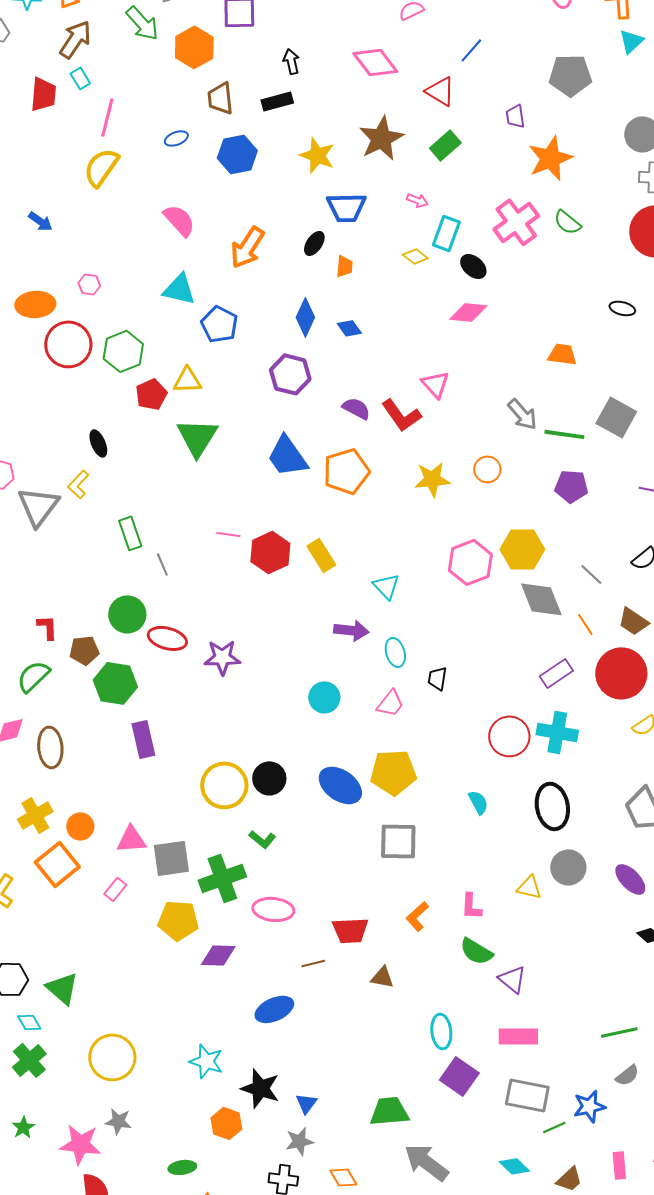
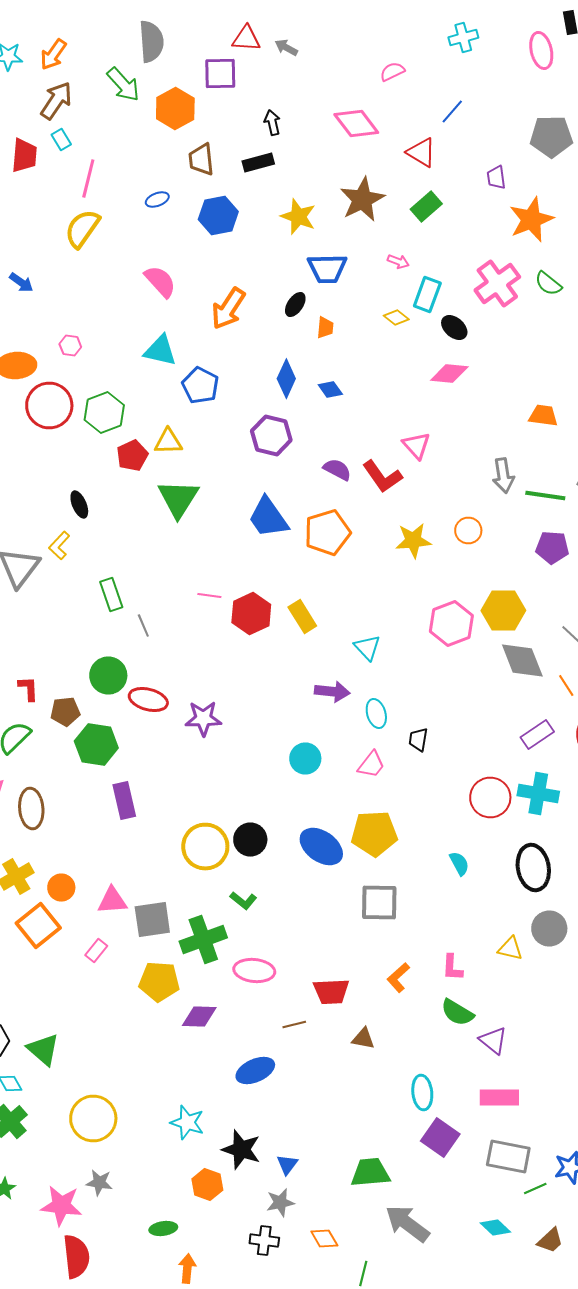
gray arrow: (522, 414) -> (503, 476), turned 32

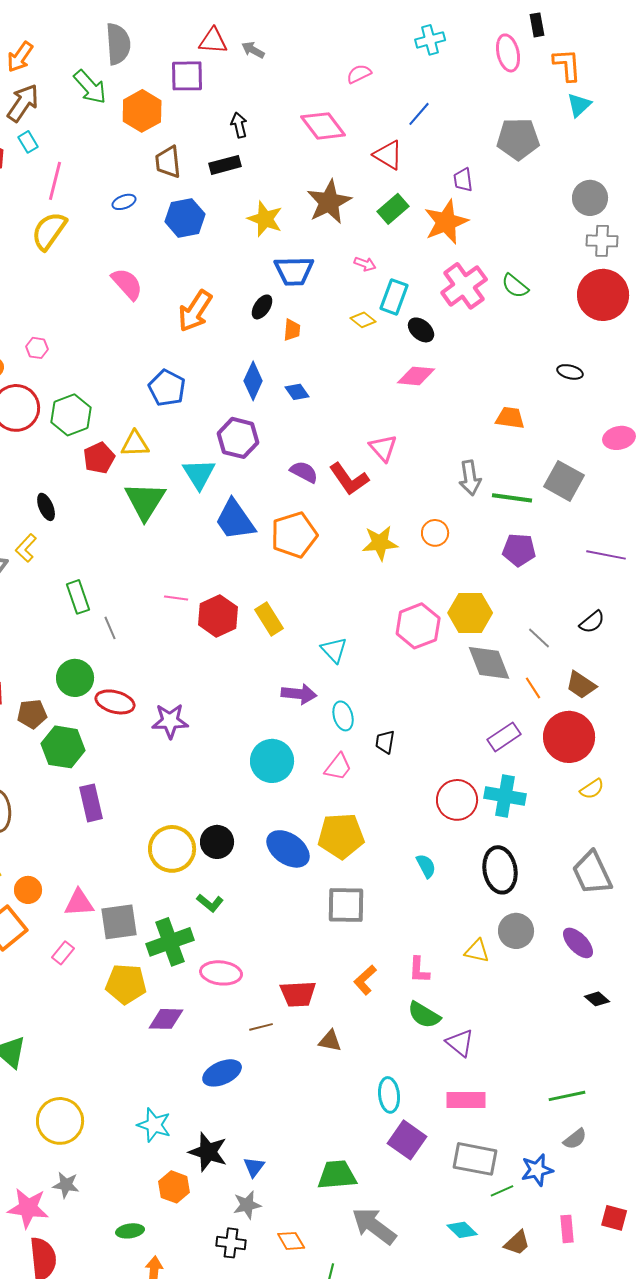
orange star: (531, 220) -> (446, 222), moved
cyan triangle: (160, 350) -> (199, 474), moved, turned 45
cyan circle: (305, 758) -> (272, 761), size x1.4

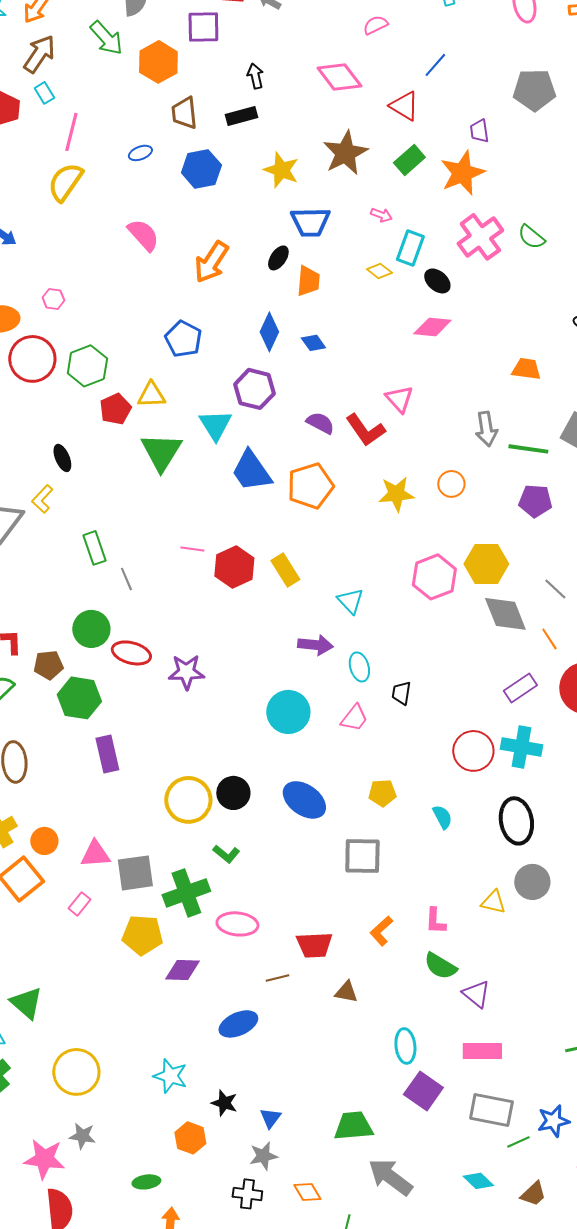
orange trapezoid: (292, 330) -> (308, 281), size x1.4
yellow pentagon: (341, 836) -> (382, 793), moved, size x0.6
black star: (208, 1152) -> (224, 1103), size x0.7

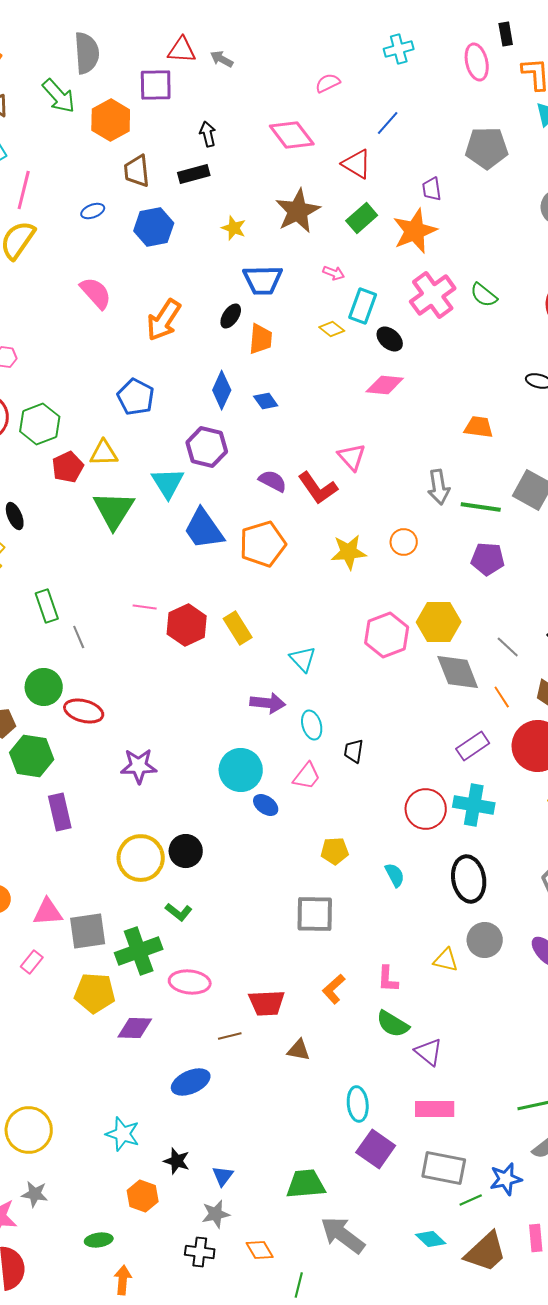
yellow star: (281, 170) -> (234, 228), size x0.7
purple star: (186, 672) -> (139, 766), moved
blue ellipse: (304, 800) -> (266, 805), moved, size x0.6
brown trapezoid: (533, 1194) -> (486, 1252), size x1.6

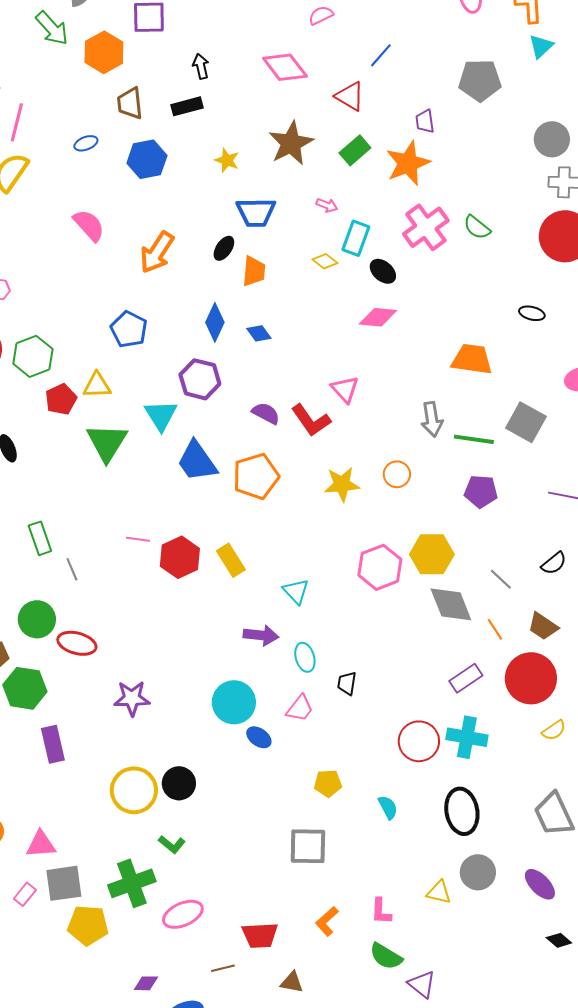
orange trapezoid: (479, 427) -> (472, 359), size x1.4
gray square: (88, 931) -> (64, 883), moved
pink ellipse: (190, 982) -> (183, 914), turned -30
purple diamond: (135, 1028) -> (146, 983), moved, size x0.7

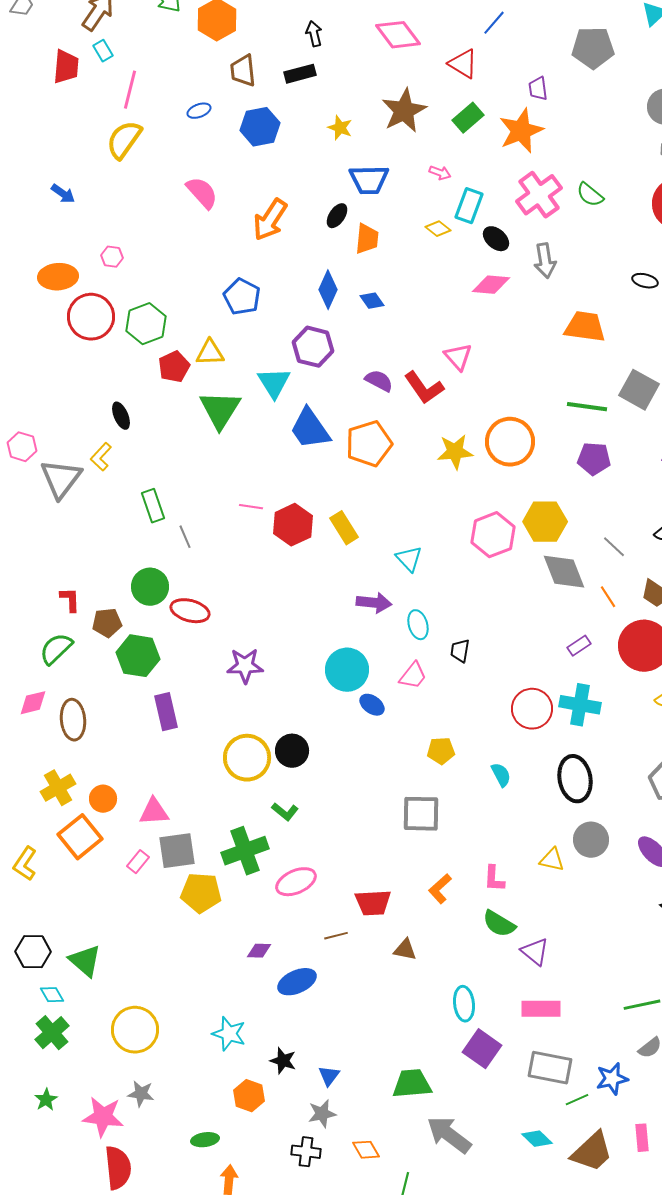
gray arrow: (432, 419) -> (545, 261), moved
orange circle: (397, 474) -> (510, 442), size x1.8
purple rectangle: (466, 678) -> (579, 646), size x0.7

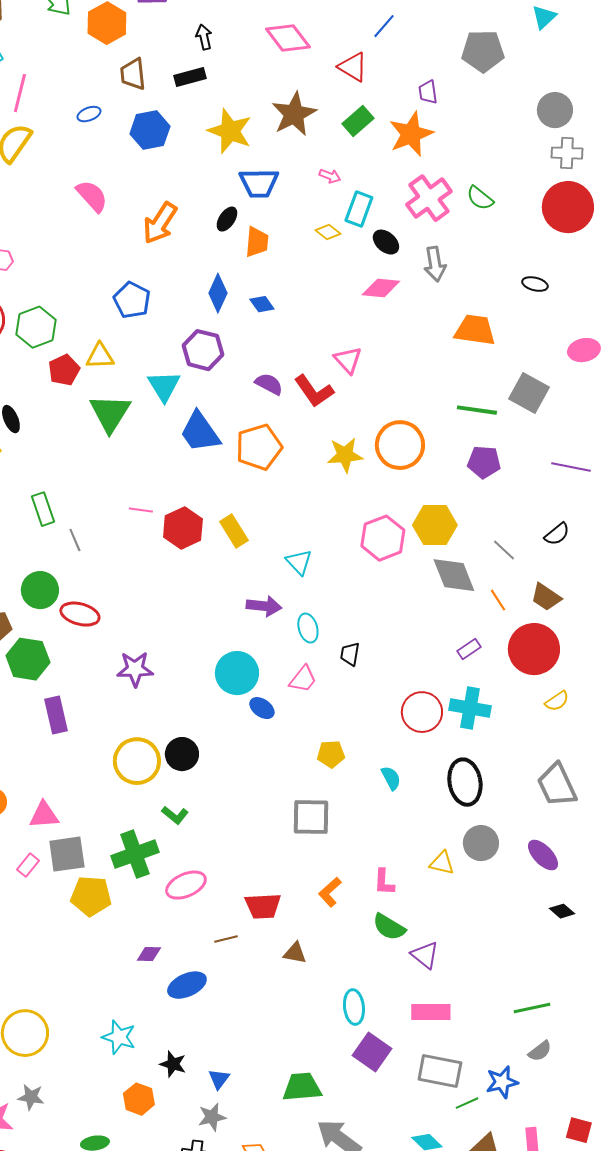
yellow star: (340, 128) -> (230, 131), size x1.8

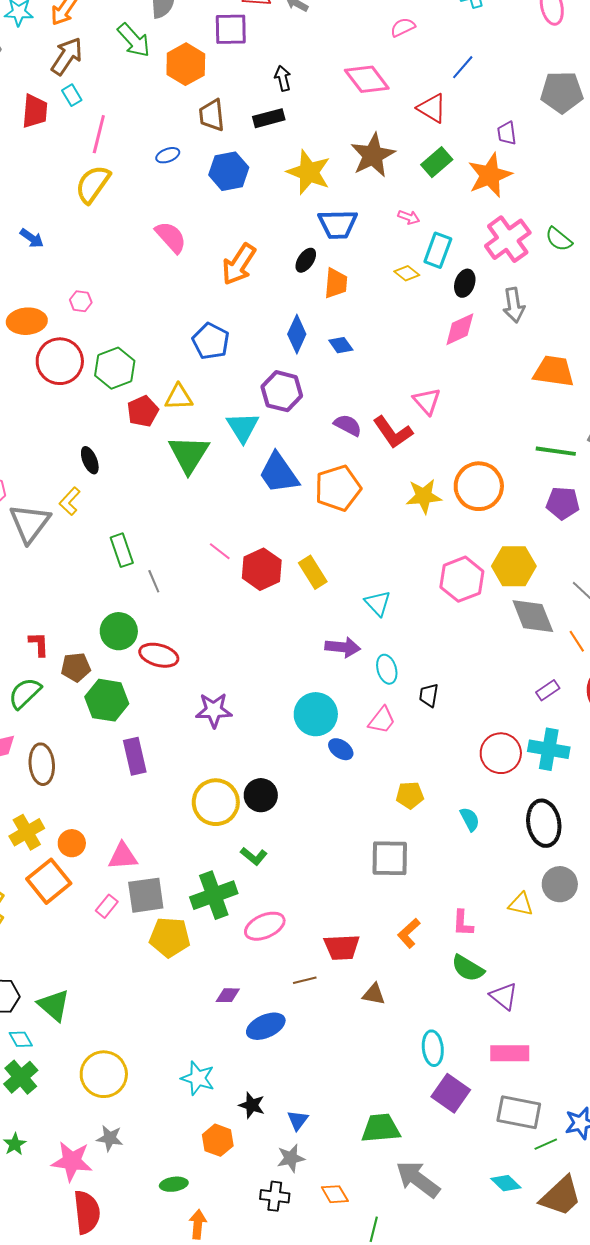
black ellipse: (386, 242) -> (465, 283), turned 68
pink diamond: (381, 288) -> (460, 329), turned -30
pink line: (141, 510) -> (220, 551), turned 30

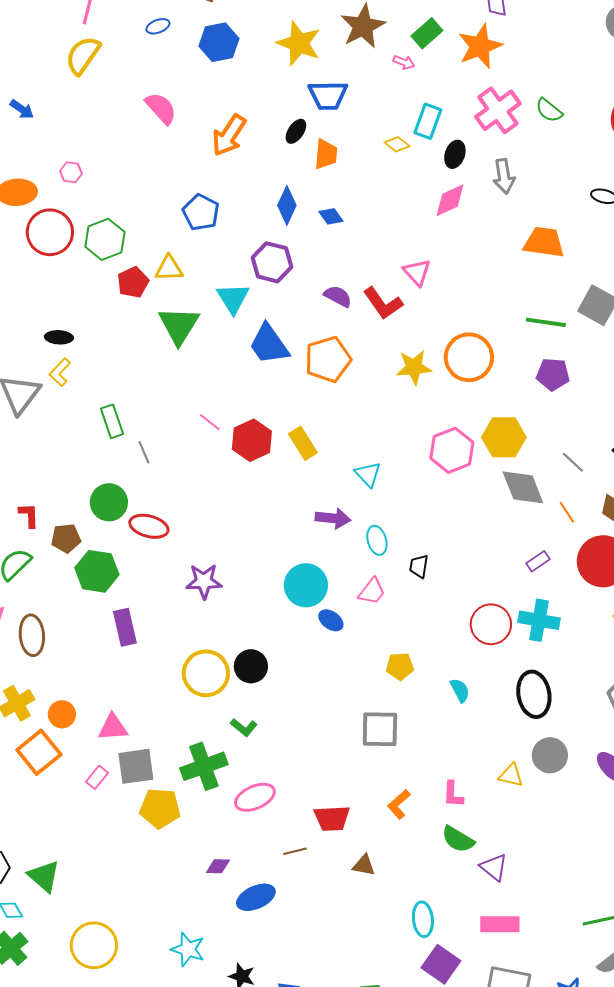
pink arrow: (409, 217) -> (404, 62), moved
black ellipse: (90, 460) -> (59, 337), moved, turned -64

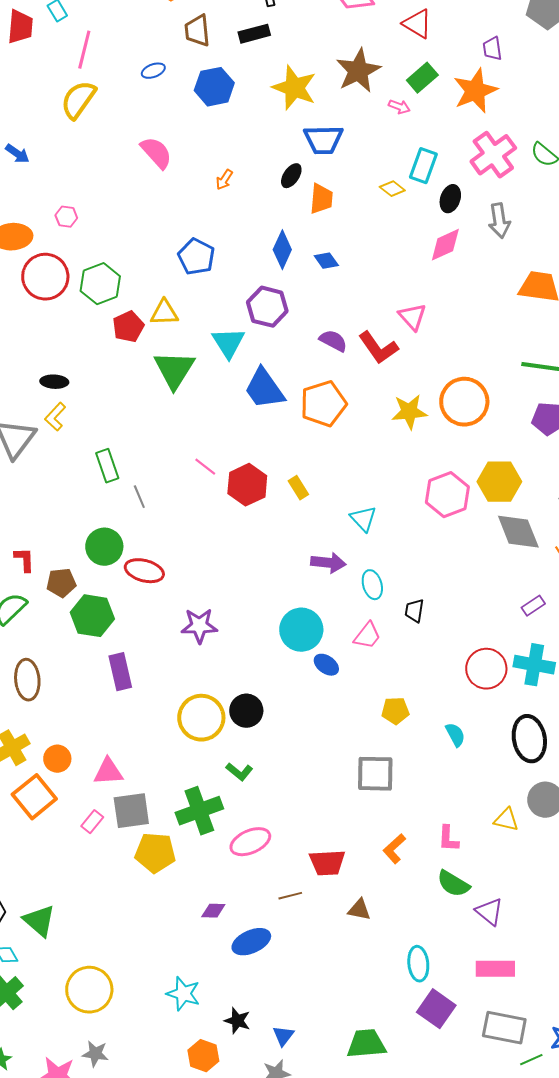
orange arrow: (229, 135) -> (224, 180), size x0.5
yellow rectangle: (303, 443) -> (298, 488), size x0.7

